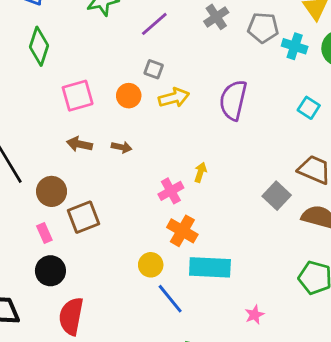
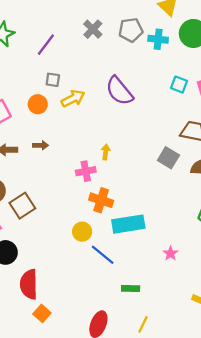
purple semicircle: (233, 100) -> (119, 91), turned -40
pink cross: (171, 191) -> (86, 171), turned 30

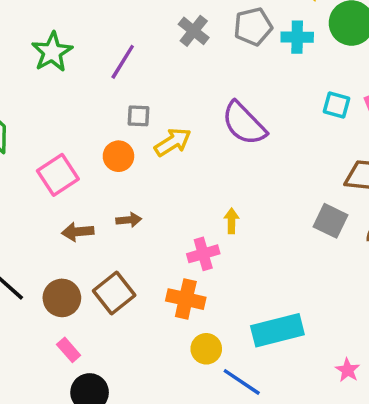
orange cross: (101, 200) -> (186, 299), moved
brown square: (22, 206) -> (114, 293), moved

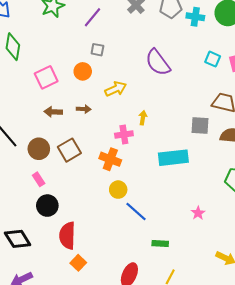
yellow arrow: (173, 142) -> (116, 89), moved
gray square: (330, 221) -> (200, 126), turned -30
cyan rectangle: (277, 330) -> (173, 158), moved

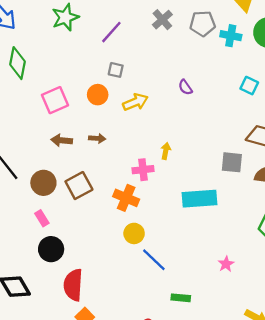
purple semicircle: (158, 62) -> (185, 87), size x0.5
yellow arrow: (116, 89) -> (135, 102), moved

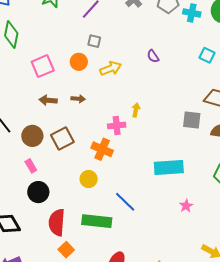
cyan rectangle: (199, 199) -> (169, 168), moved
yellow circle: (134, 233) -> (89, 179), moved
green rectangle: (181, 298) -> (97, 221), moved, size x1.8

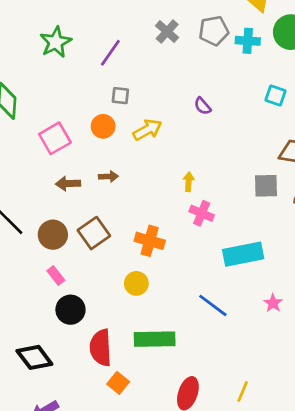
pink cross: (117, 126) -> (202, 213), moved, turned 36
blue line: (125, 202) -> (213, 305), moved

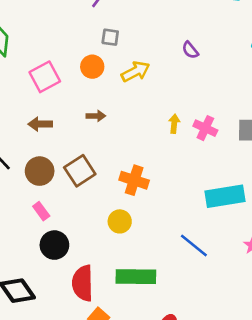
brown arrow: (68, 184) -> (40, 124), moved
pink cross: (202, 213) -> (205, 128), moved

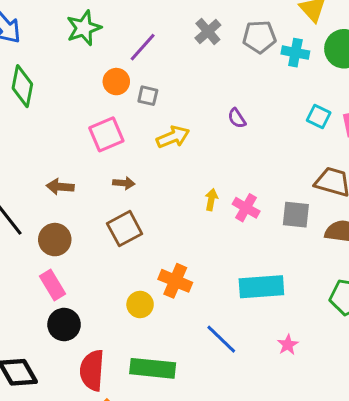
orange circle: (92, 67) -> (116, 82), moved
pink square: (45, 77) -> (106, 134), moved
brown square: (80, 171) -> (125, 229), moved
orange cross: (134, 180) -> (175, 281), moved
pink rectangle: (41, 211) -> (53, 285), size x1.4

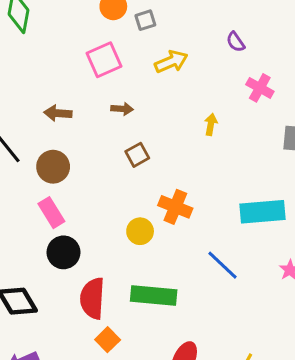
gray square: (148, 96) -> (145, 20), turned -30
pink cross: (246, 208) -> (260, 88), moved
brown square: (125, 229) -> (137, 155), moved, size x0.7

